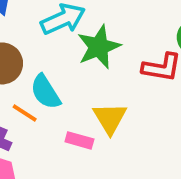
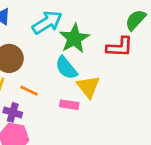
cyan semicircle: (45, 92) -> (66, 68), moved

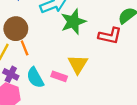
cyan semicircle: (66, 68) -> (35, 78), moved
orange line: (29, 91) -> (25, 48), moved, turned 32

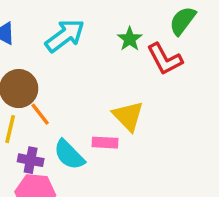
green star: (73, 22) -> (130, 39), moved, size x0.6
red L-shape: (110, 36) -> (165, 59), turned 65

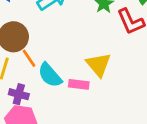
cyan semicircle: (69, 155) -> (50, 75), moved

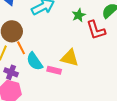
yellow triangle: (98, 65) -> (70, 58), turned -42

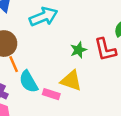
green star: (79, 15) -> (78, 50), moved

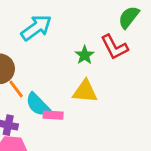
pink rectangle: (51, 94) -> (53, 115), moved

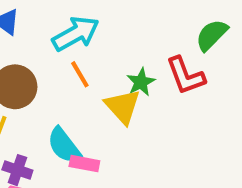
orange line: (16, 89) -> (80, 74), moved
yellow triangle: (85, 91) -> (123, 107), moved, turned 36

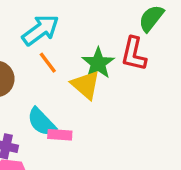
red L-shape: (185, 76) -> (134, 54), turned 40
green star: (141, 82) -> (98, 63), size x1.4

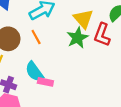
orange line: (48, 63) -> (36, 37), moved
yellow triangle: (86, 85) -> (83, 19), moved

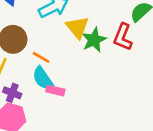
yellow triangle: (83, 19) -> (77, 27), moved
orange line: (36, 37) -> (41, 57), moved, turned -32

